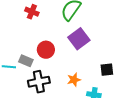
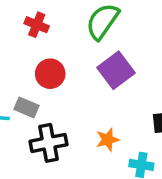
red circle: (46, 50) -> (50, 74), moved

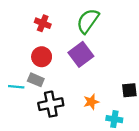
purple square: (116, 70) -> (81, 54), moved
red circle: (50, 74) -> (42, 57), moved

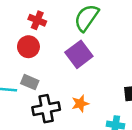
red circle: (42, 57) -> (28, 47), moved
orange star: (91, 102) -> (80, 104), moved

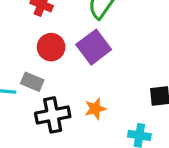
red circle: (28, 47) -> (51, 47), moved

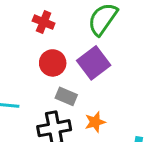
gray rectangle: (32, 82) -> (66, 96), moved

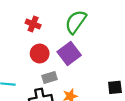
gray rectangle: (66, 96) -> (49, 78), turned -40

